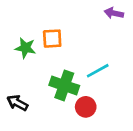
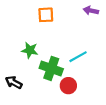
orange square: (52, 39) -> (46, 15), moved
green star: (25, 48) -> (30, 50), moved

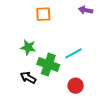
black arrow: (14, 82) -> (28, 78), moved
red circle: (68, 86) -> (76, 86), moved

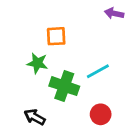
orange square: (43, 14) -> (56, 36), moved
black arrow: (28, 78) -> (35, 117), moved

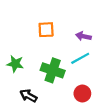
purple arrow: (114, 13) -> (83, 36), moved
green star: (37, 63) -> (15, 64), moved

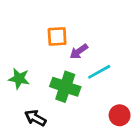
purple arrow: (83, 36) -> (79, 51), moved, turned -48
red circle: (82, 94) -> (120, 115), moved

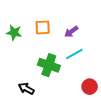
purple arrow: (79, 51) -> (71, 32), moved
green star: (19, 79) -> (14, 33), moved

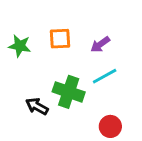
red circle: (90, 87) -> (110, 126), moved
black arrow: (26, 89) -> (37, 106), moved

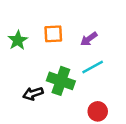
green star: (20, 46) -> (18, 40), turned 30
black arrow: (37, 106) -> (33, 94), turned -48

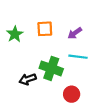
cyan line: (93, 67) -> (78, 57), turned 36
red circle: (98, 111) -> (72, 94), moved

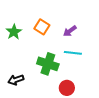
orange square: (45, 29) -> (42, 27), turned 35
black arrow: (28, 79) -> (16, 80), moved

